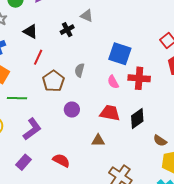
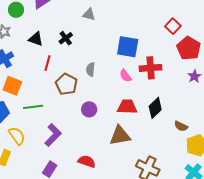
black cross: (67, 30) -> (66, 38), moved
brown triangle: (98, 140) -> (120, 136), size x1.6

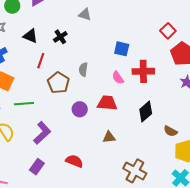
blue square: (128, 47) -> (122, 49), size x0.7
red trapezoid: (127, 107) -> (107, 103), moved
brown triangle: (120, 136) -> (109, 137), size x0.6

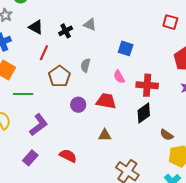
gray triangle: (85, 14) -> (90, 25), moved
red square: (168, 31) -> (170, 22), moved, turned -35
red cross: (143, 71) -> (147, 85), moved

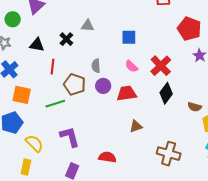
red cross: (147, 85) -> (161, 66), turned -30
green line: (23, 94) -> (55, 104), moved
purple circle: (78, 105) -> (103, 86), moved
purple L-shape: (39, 125) -> (70, 137), turned -50

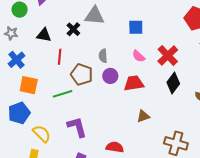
gray triangle: (88, 26) -> (94, 16), size x1.5

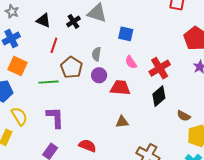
blue square: (136, 27) -> (126, 34), moved

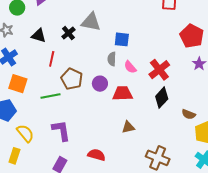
gray semicircle: (96, 54) -> (112, 59), moved

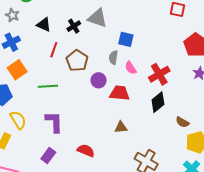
brown pentagon: (72, 79) -> (77, 61), moved
orange square: (18, 84) -> (17, 70), turned 30

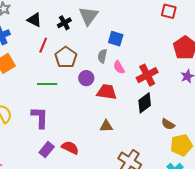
gray triangle: (98, 18) -> (88, 16), turned 45
green line: (48, 86) -> (47, 84), moved
purple rectangle: (48, 156) -> (47, 150), moved

